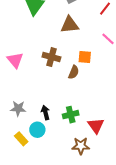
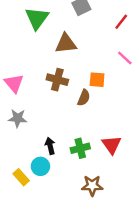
brown triangle: (70, 25) -> (66, 43), moved
gray star: (18, 109) -> (18, 118), moved
red triangle: (96, 126) -> (112, 145), moved

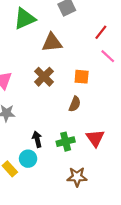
green triangle: (37, 18) -> (25, 19), turned 30
red line: (121, 22) -> (101, 32), moved
brown cross: (57, 80) -> (44, 77), turned 30
brown semicircle: (84, 98) -> (75, 104), moved

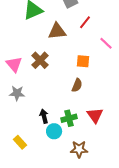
red line: (101, 32) -> (85, 22), moved
brown cross: (44, 77) -> (40, 60), moved
cyan circle: (28, 159) -> (54, 131), moved

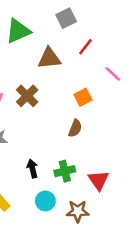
orange square: (83, 61) -> (83, 97), turned -32
red triangle: (95, 115) -> (99, 180), moved
cyan circle: (54, 131) -> (45, 201), moved

